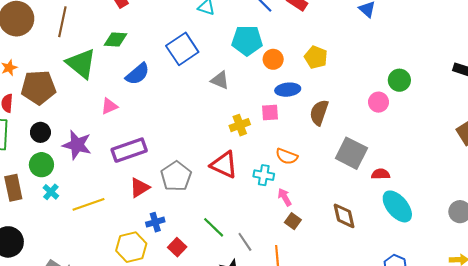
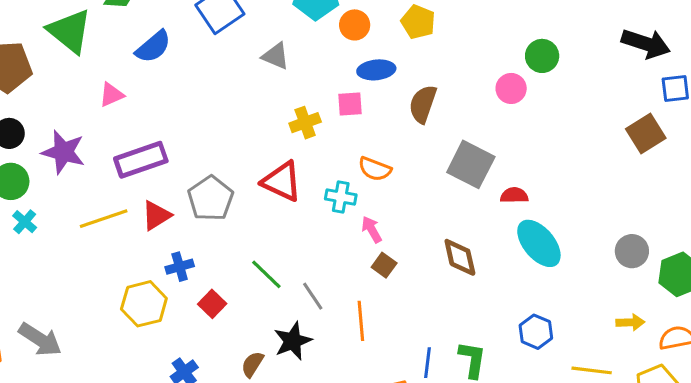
yellow line: (88, 204) -> (104, 219), moved

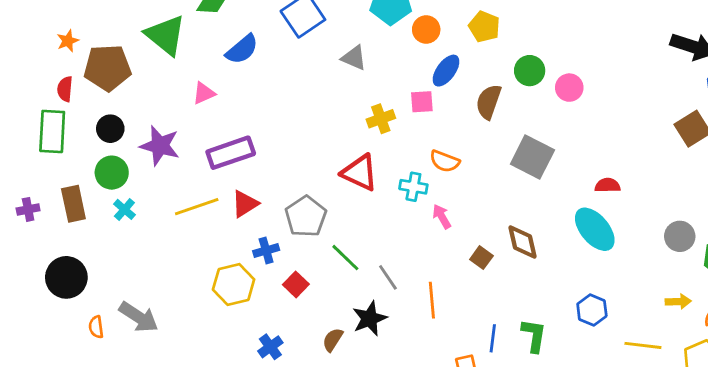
green circle: (542, 56) -> (530, 71), moved
blue ellipse: (376, 70) -> (446, 71), turned -48
red semicircle: (514, 195) -> (608, 185), moved
gray pentagon: (211, 198) -> (306, 216), moved
brown square: (384, 265) -> (481, 258), moved

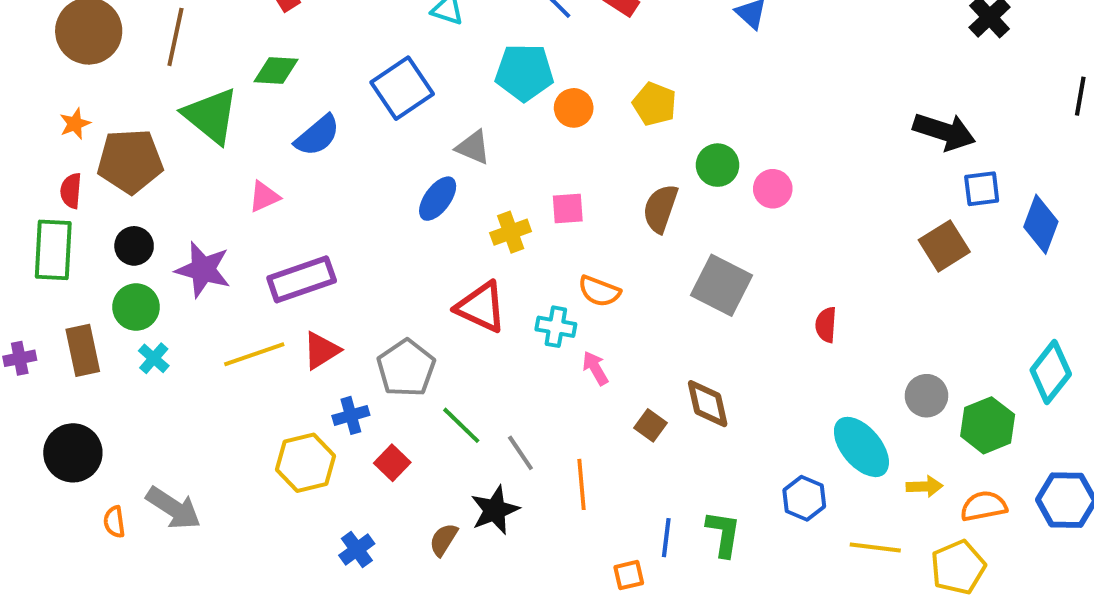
blue ellipse: (446, 71) -> (438, 199), moved
red semicircle: (608, 185) -> (826, 325), turned -85
cyan ellipse: (595, 229) -> (861, 447), moved

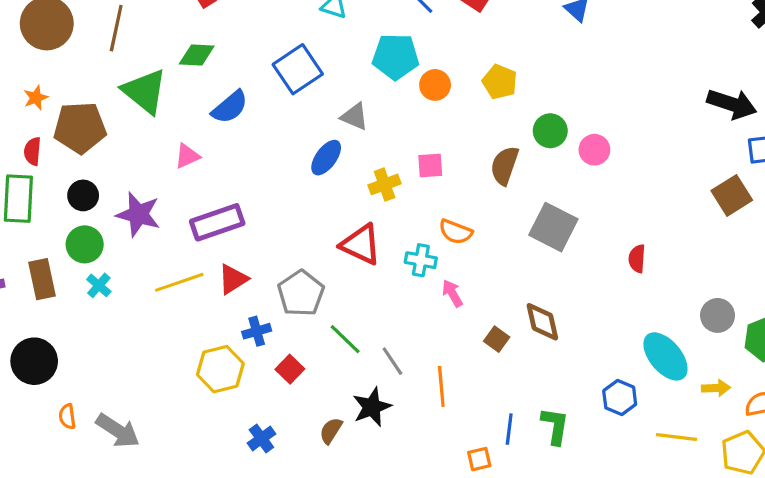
gray arrow: (173, 508) -> (118, 431), moved

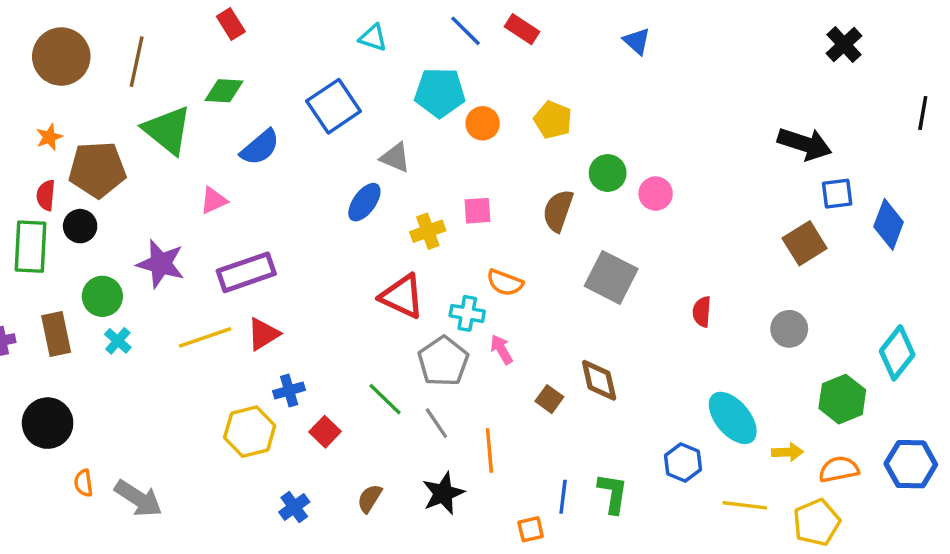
black circle: (83, 195) -> (80, 226), moved
gray pentagon: (301, 293) -> (443, 361), moved
gray circle: (718, 315) -> (789, 329), moved
black star: (372, 407) -> (443, 493), moved

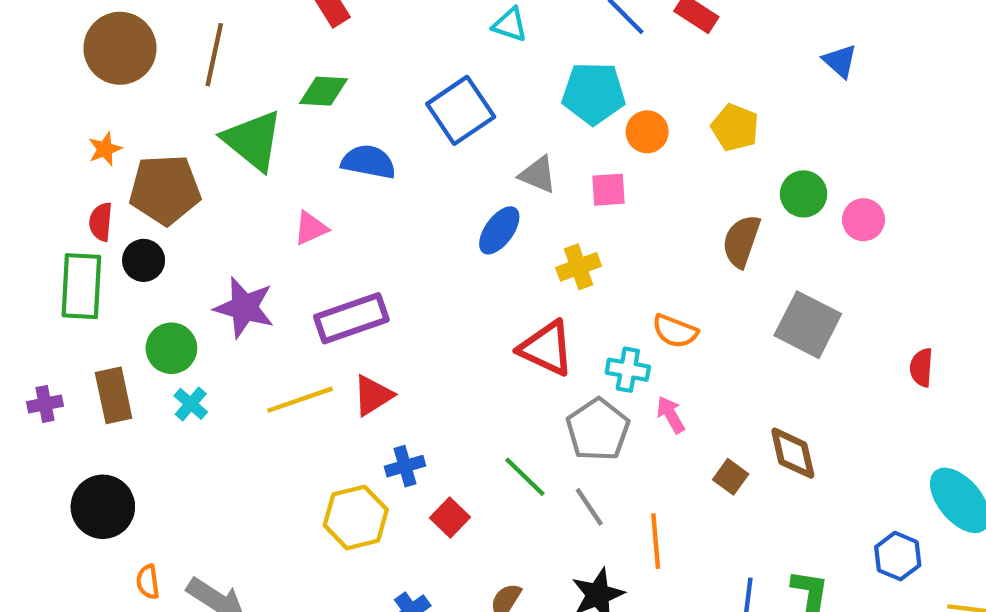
blue triangle: (637, 41) -> (840, 61), moved
blue semicircle: (260, 147) -> (369, 162), turned -129
pink square: (477, 211) -> (609, 190), moved

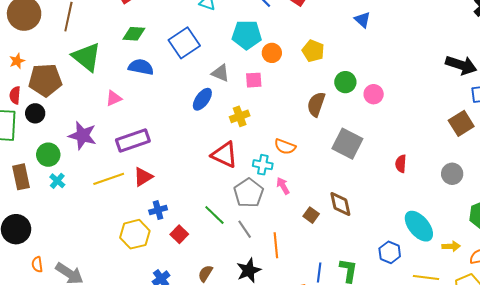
green diamond: (324, 91) -> (134, 34), moved

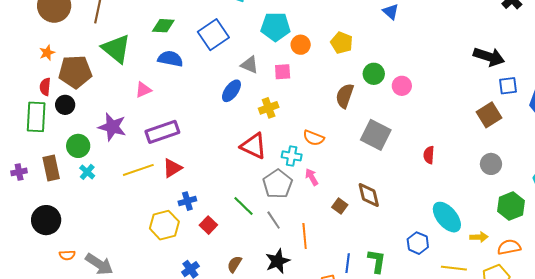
gray circle: (452, 174) -> (491, 164), moved
orange semicircle: (37, 264) -> (67, 255), turned -84

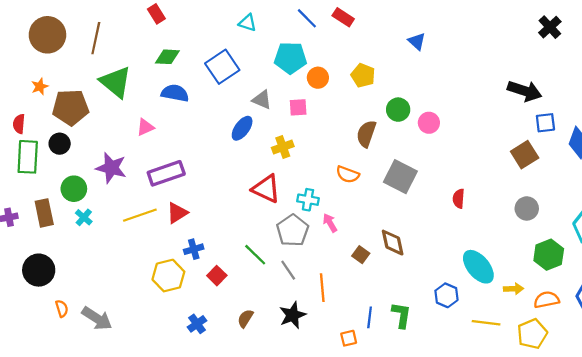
red semicircle: (45, 87) -> (19, 124), moved
orange semicircle: (314, 138) -> (348, 174), moved
orange semicircle: (67, 255) -> (62, 309), turned -105

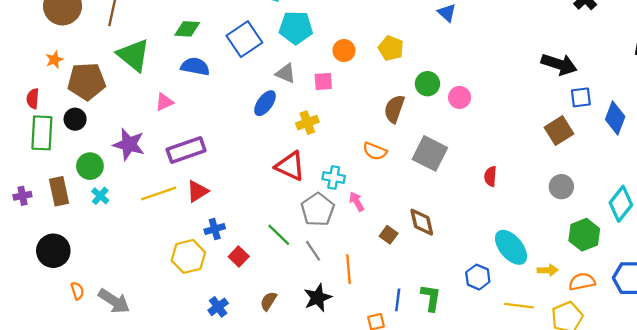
cyan pentagon: (290, 58) -> (296, 28), moved

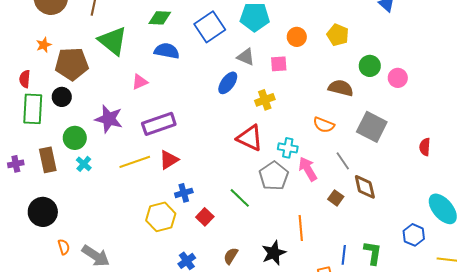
brown semicircle: (394, 109) -> (341, 88), turned 85
pink arrow: (357, 202) -> (308, 169), size x1.4
gray line: (313, 251) -> (343, 161), moved

